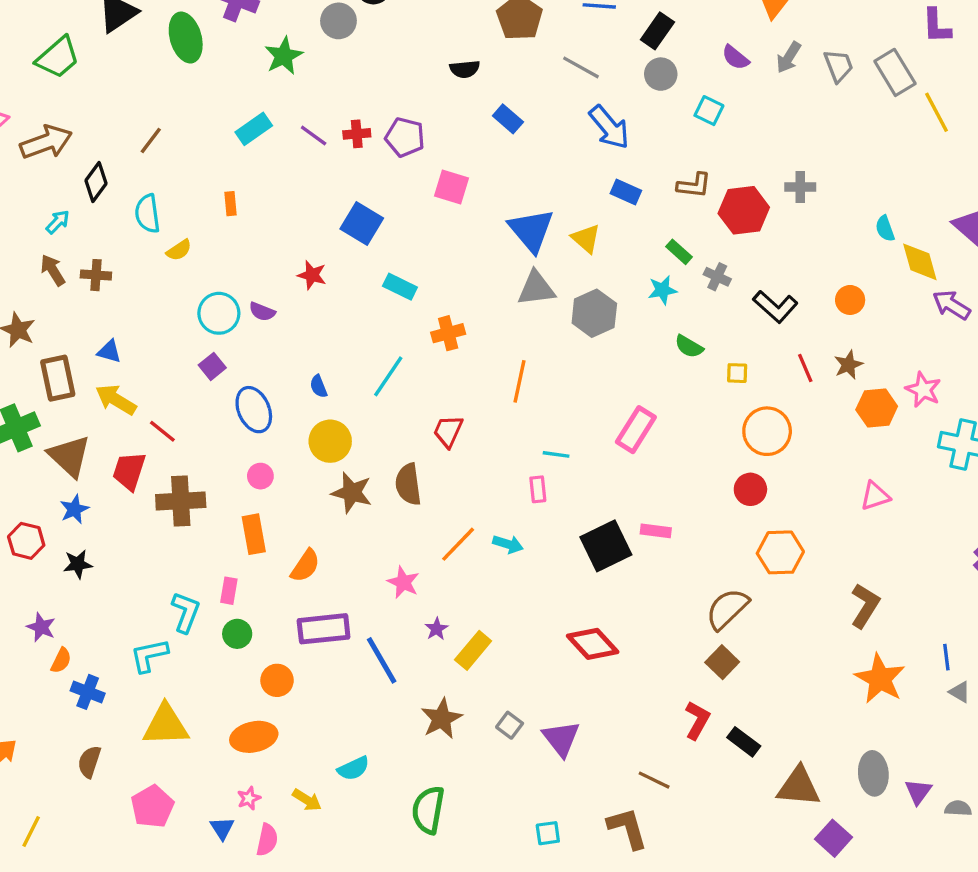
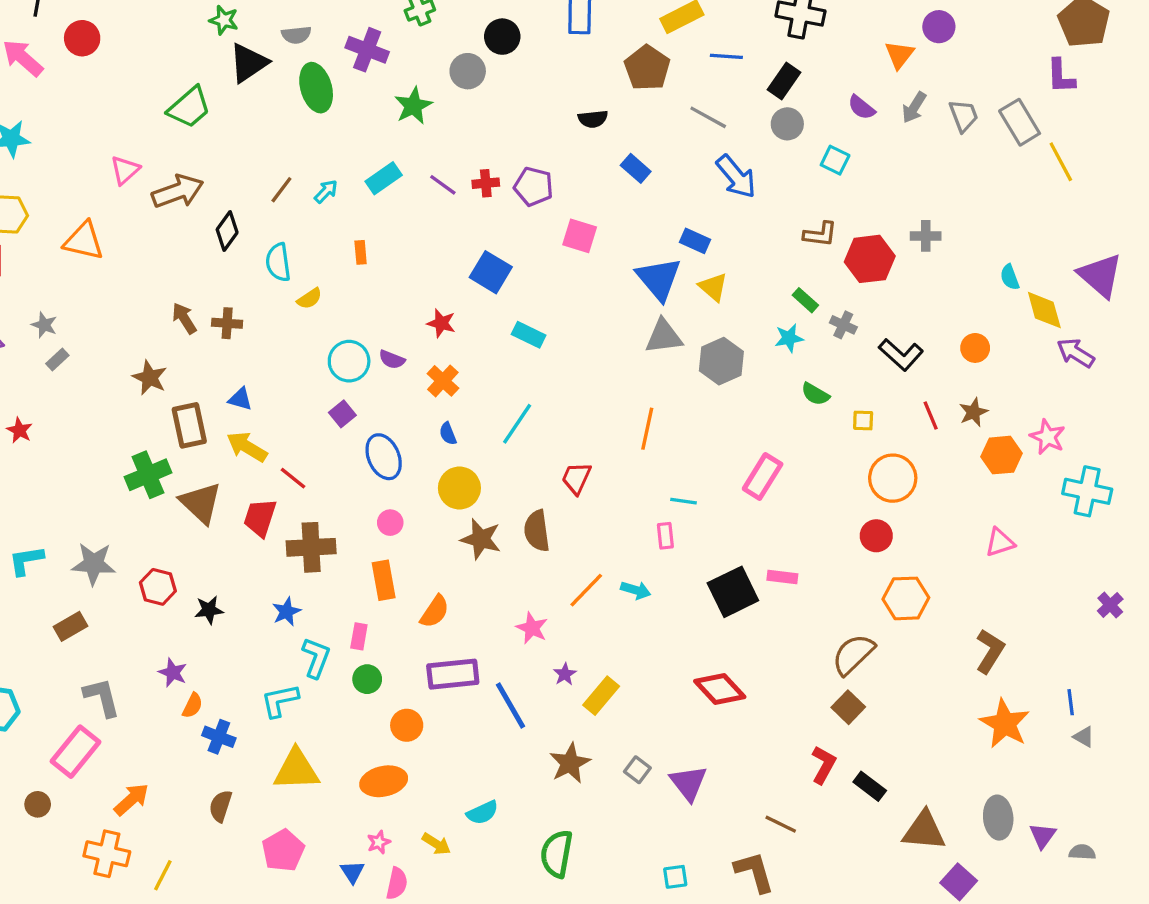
blue rectangle: (626, 192) -> (695, 241), moved
cyan arrow: (58, 222) -> (326, 191), moved
orange cross: (448, 333) -> (443, 381), moved, turned -32
blue star: (74, 509) -> (286, 612), moved

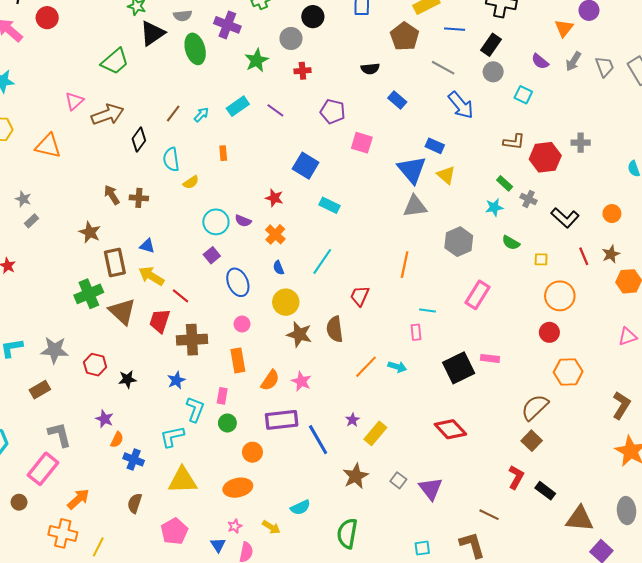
red cross: (486, 183) -> (302, 71), moved
gray hexagon: (721, 361) -> (459, 242), moved
pink star: (532, 628) -> (301, 381), moved

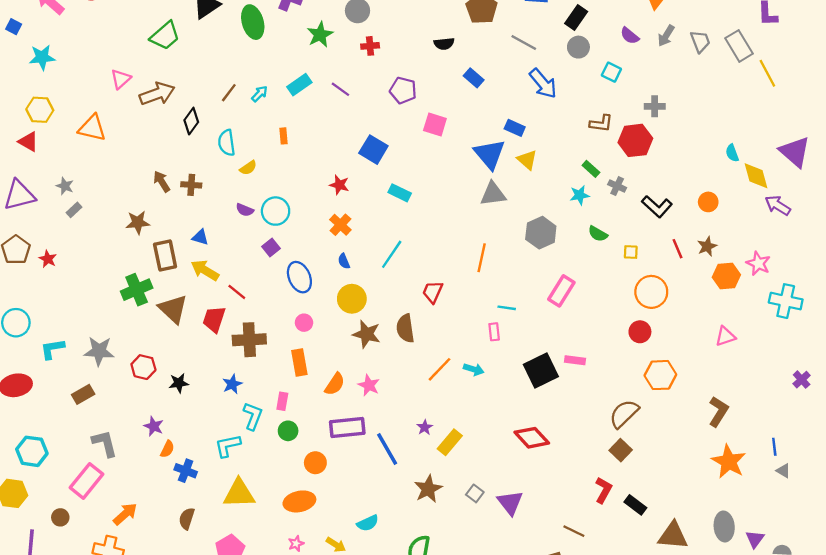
gray cross: (581, 143) -> (655, 106), moved
purple semicircle: (243, 221) -> (245, 210), moved
brown star: (90, 232) -> (138, 222), turned -30

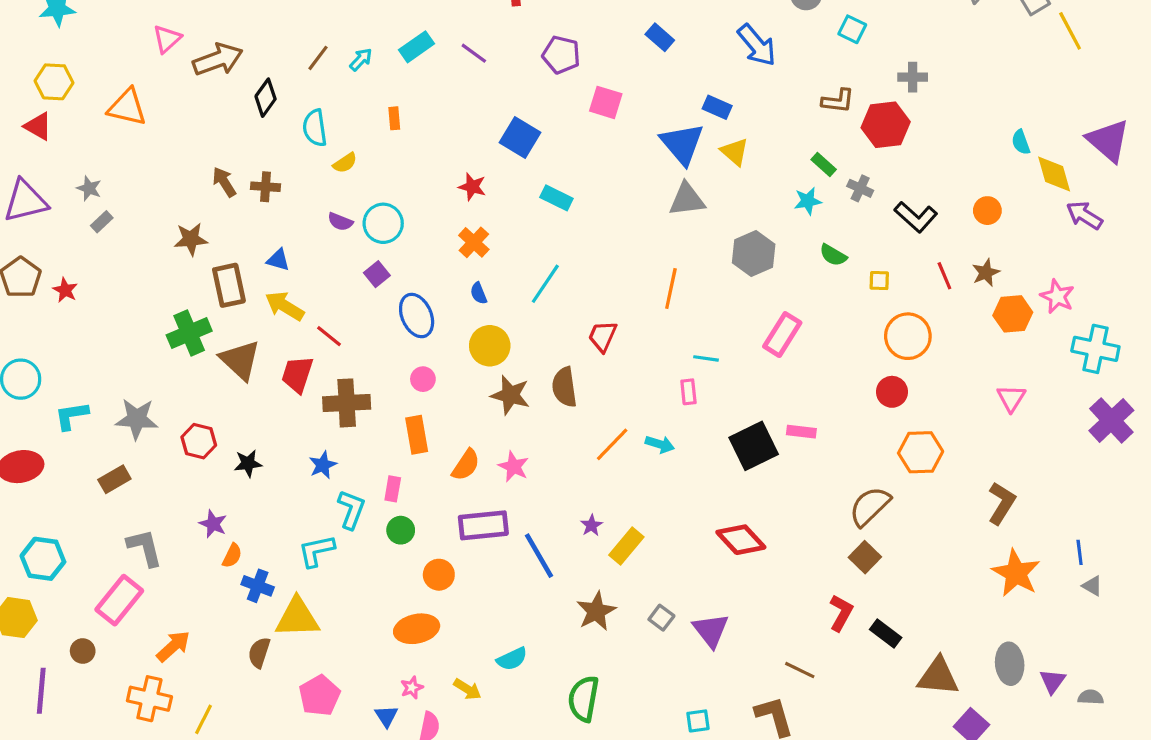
pink triangle: (725, 336) -> (1011, 398), turned -40
purple cross: (802, 380) -> (1111, 420), moved, size x1.8
yellow triangle: (239, 493) -> (297, 618), moved

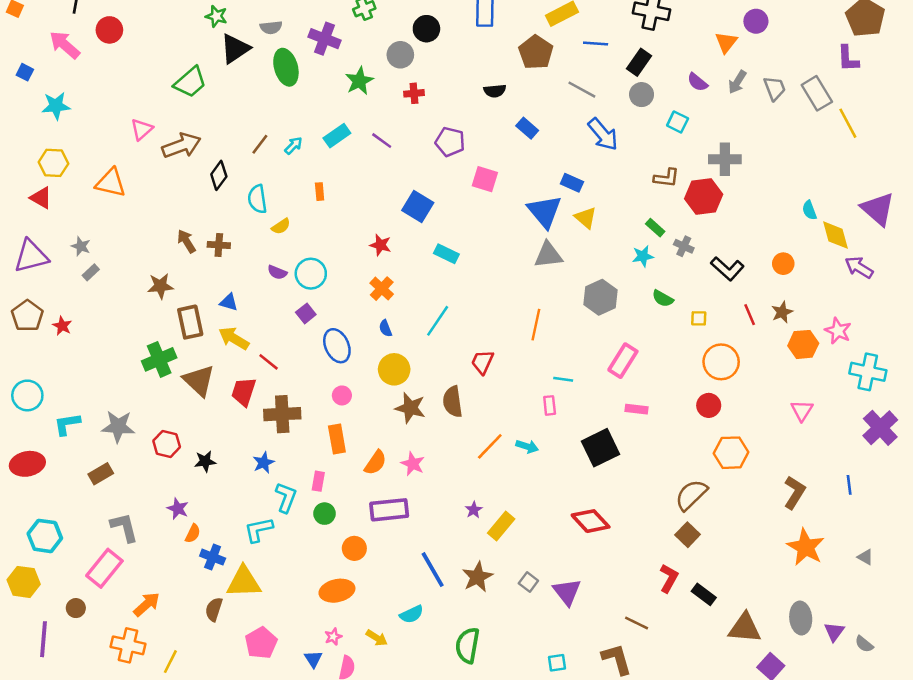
gray cross: (913, 77) -> (725, 159), size x1.4
pink rectangle: (801, 432) -> (637, 409), moved
blue line: (1080, 552) -> (849, 485), moved
blue line: (539, 556) -> (433, 570), moved
gray semicircle: (1091, 697) -> (864, 644), turned -144

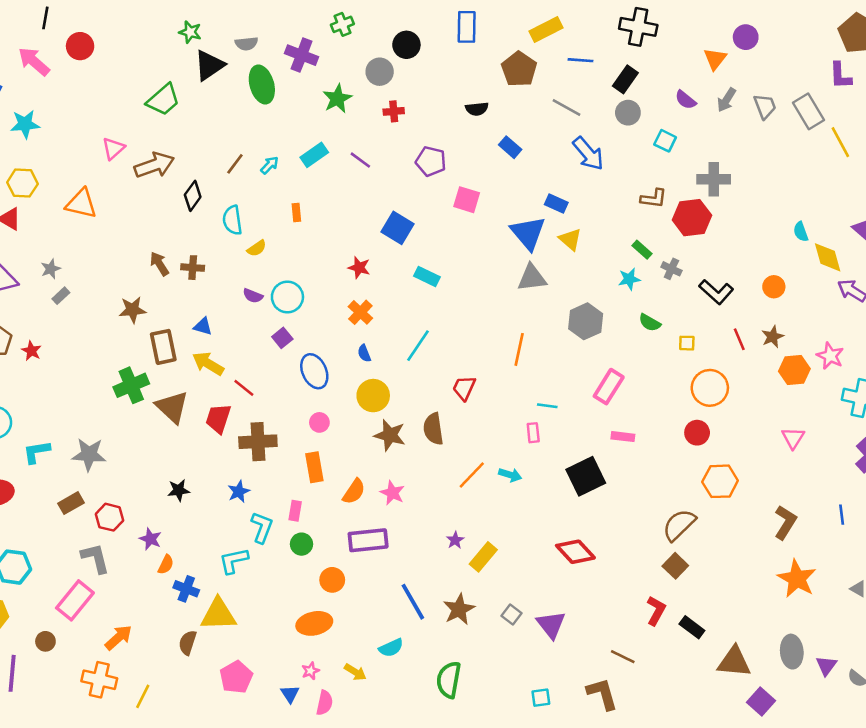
gray star: (81, 246) -> (51, 269), turned 30
red hexagon: (167, 444) -> (109, 517), moved

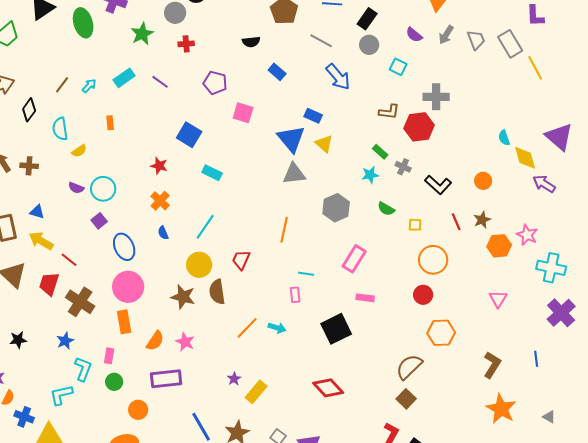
yellow circle: (373, 396) -> (199, 265), moved
pink circle: (319, 422) -> (128, 287), size x2.0
brown cross: (258, 442) -> (80, 302), turned 36

